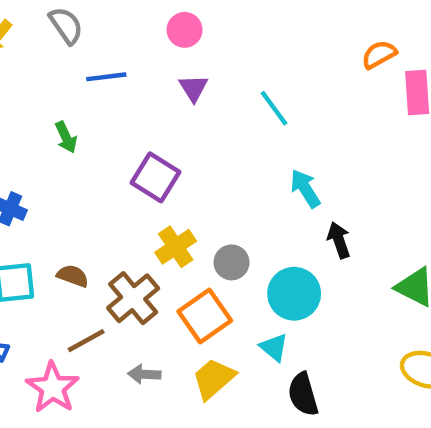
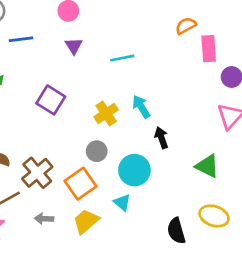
cyan line: (274, 108) -> (122, 58), turned -65
yellow cross: (176, 247) -> (106, 113), moved
black semicircle: (303, 394) -> (176, 231), moved

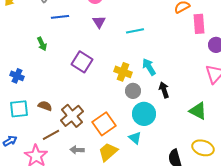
yellow cross: (106, 113) -> (123, 72), turned -36
gray circle: (97, 151) -> (133, 91), moved

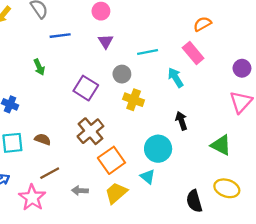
pink rectangle: (199, 24) -> (193, 53), moved, turned -36
cyan arrow: (149, 67) -> (176, 78), moved
gray circle: (133, 91) -> (122, 74), moved
brown cross: (72, 116) -> (90, 131), moved

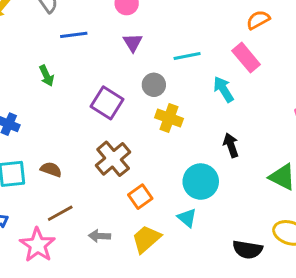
orange square: (111, 160) -> (140, 197), size x0.7
black semicircle: (194, 201) -> (248, 250), turned -65

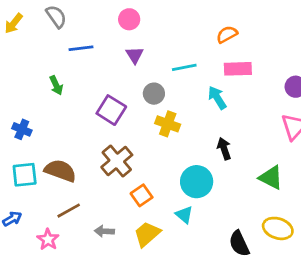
orange semicircle: (258, 20) -> (227, 34), moved
pink rectangle: (246, 58) -> (238, 69), turned -52
brown semicircle: (51, 169) -> (60, 171), size x1.6
pink star: (37, 245) -> (48, 239), size x0.7
black semicircle: (248, 250) -> (239, 244), turned 56

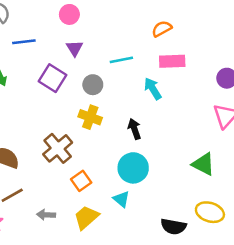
purple square: (111, 110) -> (52, 78), moved
yellow cross: (168, 124) -> (90, 117), moved
black arrow: (224, 149) -> (134, 129), moved
black semicircle: (239, 244) -> (173, 226), turned -55

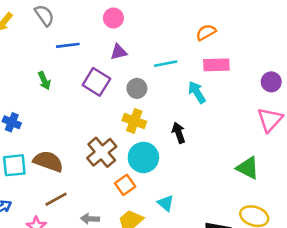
purple triangle: (75, 48) -> (119, 52), turned 48
cyan circle: (133, 168) -> (143, 157), moved

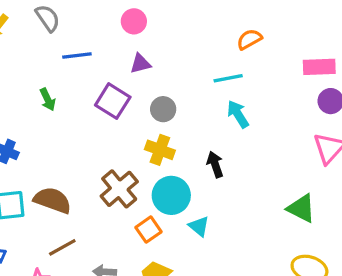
cyan line: (166, 64) -> (228, 78), moved
pink rectangle: (216, 65) -> (319, 67), moved
cyan triangle: (166, 203) -> (199, 226), moved

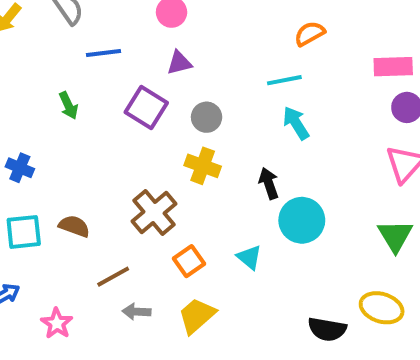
cyan circle: (171, 195) -> (302, 220), moved
brown semicircle: (53, 200) -> (74, 226), size x0.7
green triangle: (301, 208) -> (395, 236), moved, turned 32
brown line: (62, 247) -> (113, 277), moved

